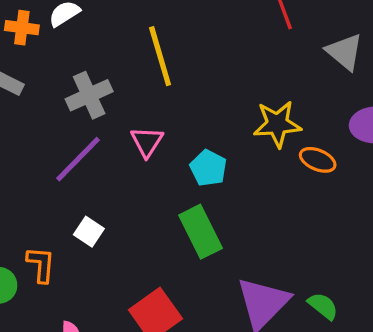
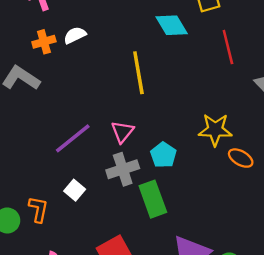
orange cross: (22, 28) -> (44, 42), turned -30
gray cross: (89, 95) -> (123, 169), moved

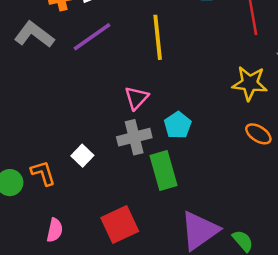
yellow star: (215, 130) -> (250, 83), moved
purple line: (73, 138) -> (92, 37), moved
orange L-shape: (38, 209) -> (43, 173), turned -32

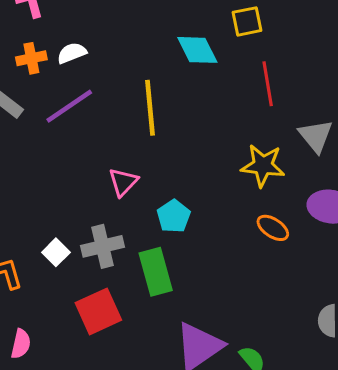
gray cross: (134, 137) -> (102, 246), moved
red square: (120, 225) -> (98, 311), moved

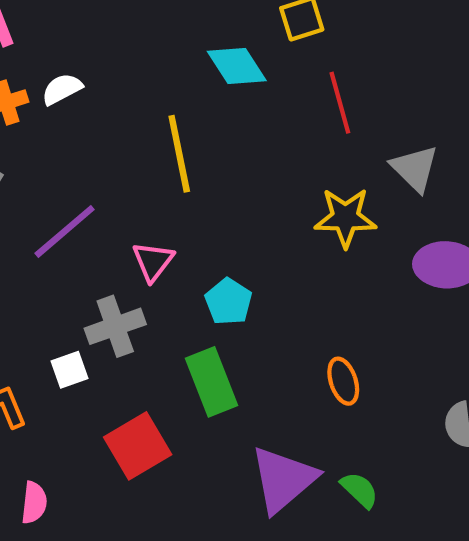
purple line: (69, 106) -> (65, 231), moved
orange ellipse: (273, 228) -> (343, 381), moved, turned 44
gray cross: (102, 246) -> (115, 326), moved
white square: (56, 252) -> (69, 370), turned 32

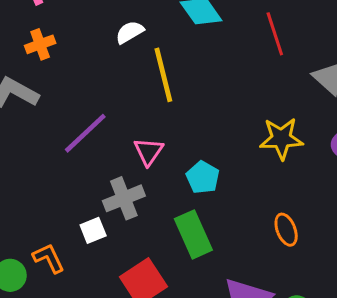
white semicircle: (62, 89) -> (130, 32), moved
yellow star: (345, 218) -> (281, 138), moved

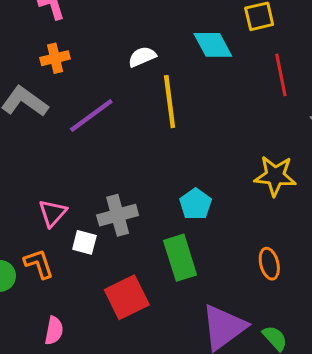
purple line: (85, 133) -> (91, 115), moved
pink triangle: (148, 151) -> (53, 213), moved
white square: (93, 230) -> (84, 242), turned 30

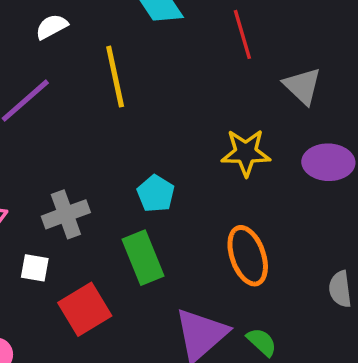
white semicircle: (142, 57) -> (52, 27), moved
white square: (84, 242) -> (35, 268), moved
orange ellipse: (269, 264) -> (248, 256), size x1.6

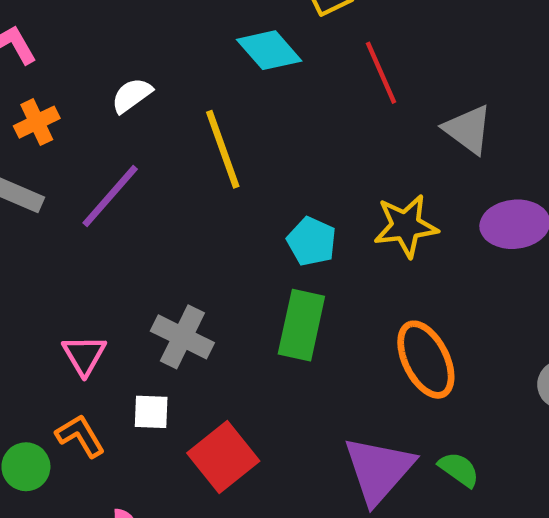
cyan pentagon: (156, 194) -> (312, 241), moved
gray cross: (66, 214) -> (182, 337), turned -36
green rectangle: (143, 258) -> (301, 325), moved, turned 42

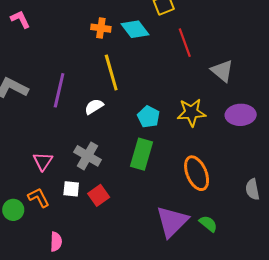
white semicircle: (132, 95) -> (94, 107), moved
orange cross: (37, 122) -> (101, 28), moved, turned 30
purple line: (110, 196) -> (59, 90), turned -32
red square: (223, 457) -> (99, 195), moved, size x0.7

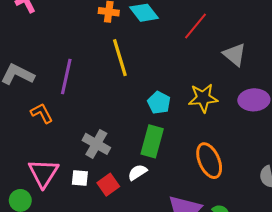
red line: (185, 43) -> (195, 26), turned 60
white semicircle: (94, 107) -> (137, 172), moved
pink triangle: (43, 161) -> (43, 173), moved, size x1.5
orange L-shape: (39, 198) -> (42, 113), moved

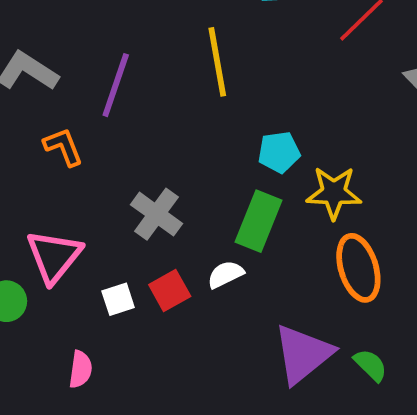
yellow star: (203, 98) -> (334, 193), moved
cyan pentagon: (159, 103) -> (279, 152), turned 30
white square: (80, 178) -> (118, 299), moved, turned -30

